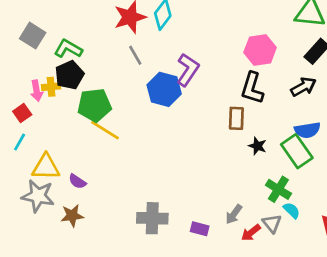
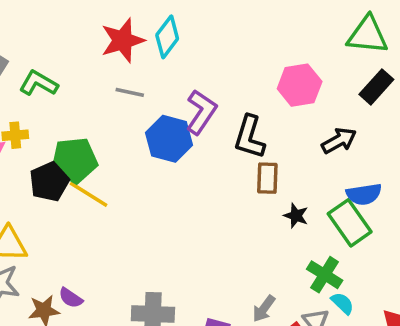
gray line: (135, 55) -> (130, 92), turned -48
black pentagon: (69, 75) -> (49, 182), moved
black arrow: (303, 87) -> (339, 141), moved
black L-shape: (252, 88) -> (249, 137), moved
purple semicircle: (77, 181) -> (71, 298), moved

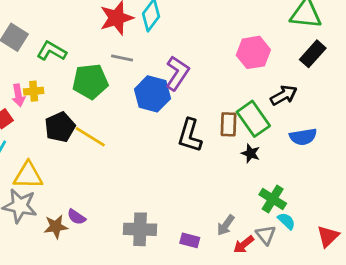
black L-shape: (249, 137) -> (190, 135), moved
green pentagon: (74, 160) -> (90, 81), moved
green rectangle: (350, 223) -> (253, 119), moved

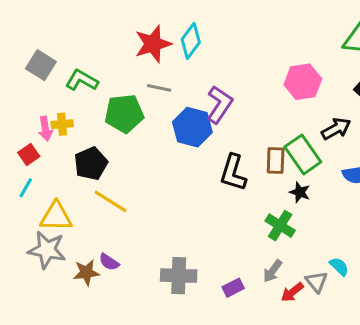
yellow line: (90, 137) -> (111, 201), moved
green cross: (273, 199) -> (280, 226), moved
purple rectangle: (190, 240) -> (233, 288), turned -42

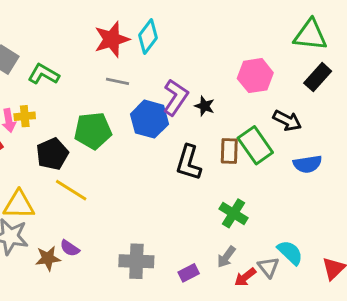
green pentagon: (124, 114) -> (93, 131), moved
black arrow: (336, 129) -> (287, 121), turned 56
black star: (300, 192) -> (205, 106), moved
cyan semicircle: (339, 266) -> (290, 253), size x1.4

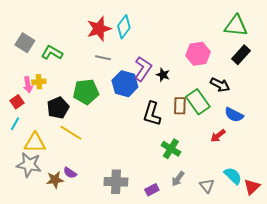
blue semicircle: (308, 164) -> (234, 115), turned 36
green cross: (234, 213) -> (171, 149), moved
cyan semicircle: (290, 253) -> (233, 176), moved
red arrow: (245, 277) -> (218, 136), moved

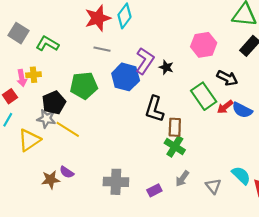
brown rectangle: (180, 106) -> (175, 127), moved
red arrow: (218, 136) -> (225, 107), moved
yellow triangle: (35, 143) -> (29, 140), turned -35
gray star: (29, 165) -> (46, 119), moved, size x0.7

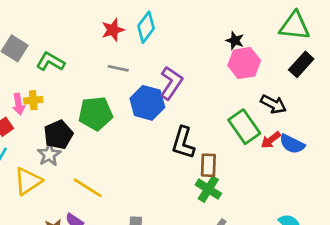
red star: (98, 18) -> (113, 30), size x0.7
black star: (166, 67) -> (235, 40), moved
gray star: (46, 119) -> (49, 155), turned 30
yellow line: (68, 129) -> (88, 188), moved

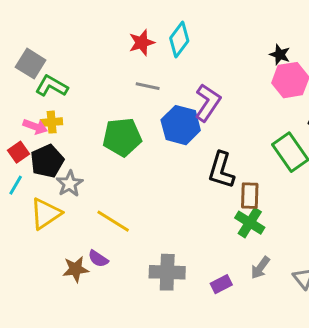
green L-shape: (50, 62) -> (52, 86), moved
pink arrow: (19, 104) -> (35, 127), turned -60
black pentagon: (58, 135) -> (47, 161), moved

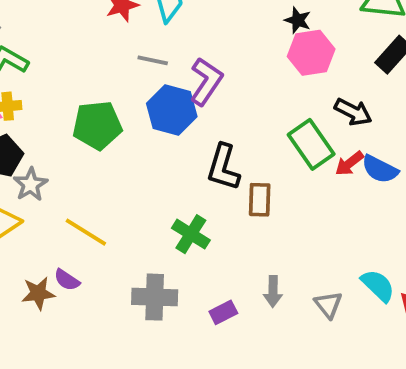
gray line: (148, 86) -> (153, 60), moved
green cross: (250, 223) -> (191, 234), moved
gray arrow: (260, 268) -> (273, 291), turned -35

